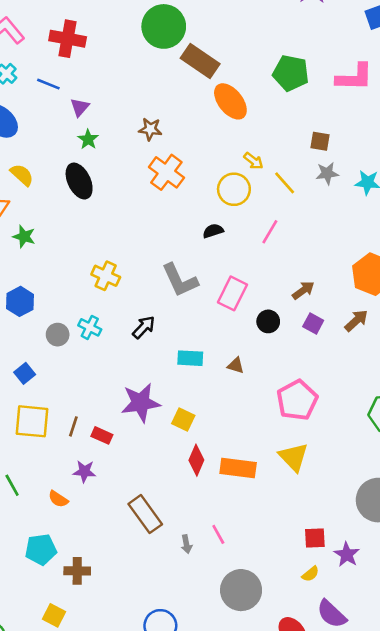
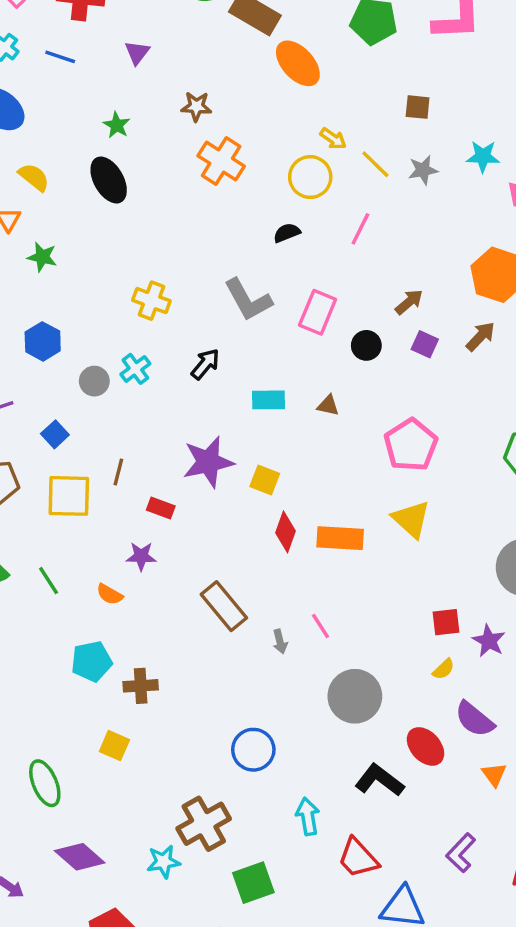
purple triangle: (80, 107) -> (137, 53), moved
gray star: (327, 173) -> (423, 170), moved
cyan cross: (90, 327) -> (135, 369), turned 30
brown line: (73, 426) -> (118, 472), moved

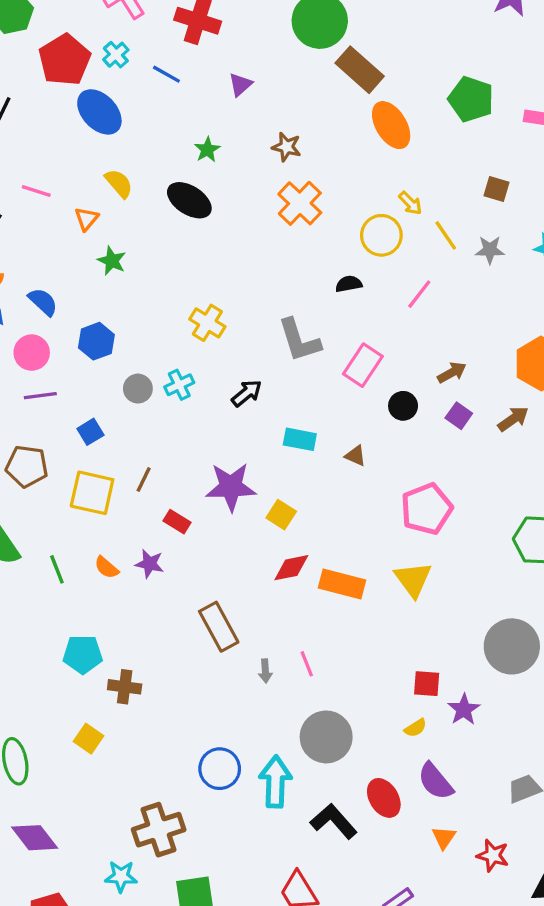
black ellipse: (109, 180) -> (189, 200), turned -39
red diamond: (286, 532) -> (291, 568), turned 48
orange semicircle: (110, 594) -> (106, 567), moved
cyan arrow: (308, 816) -> (275, 782), moved, size x1.4
cyan star: (163, 862) -> (121, 876), moved

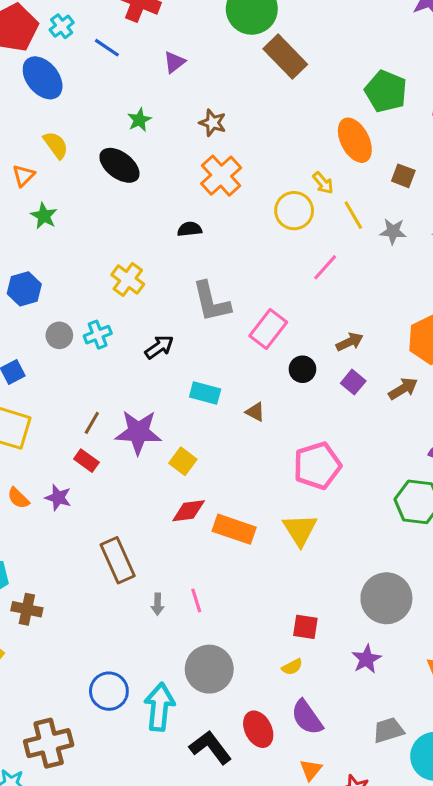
orange ellipse: (391, 125) -> (355, 140), moved
black semicircle: (349, 284) -> (190, 229), moved
brown line: (144, 479) -> (92, 423), moved
purple star: (464, 709) -> (366, 659), moved

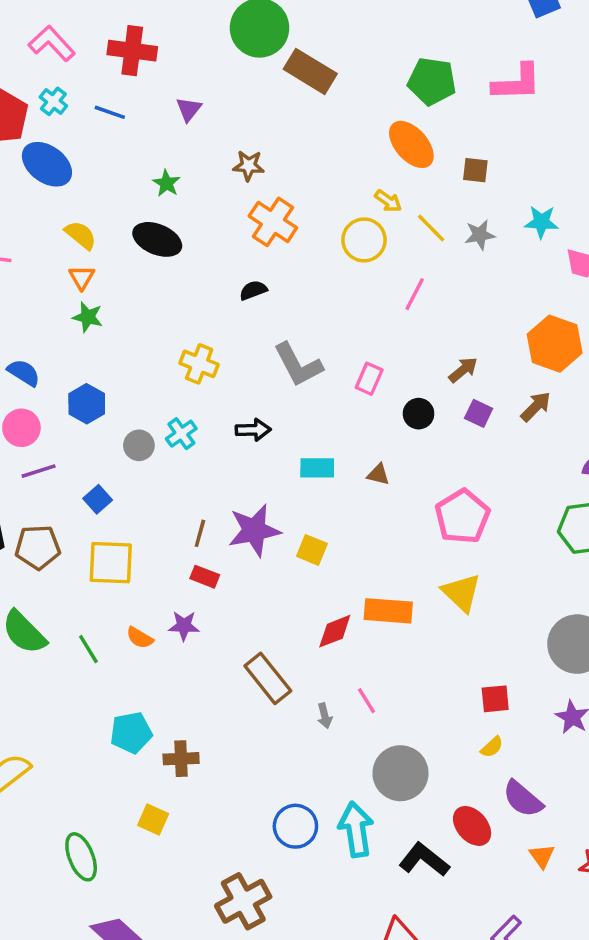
orange triangle: (23, 175) -> (82, 277), moved
pink rectangle: (268, 329) -> (369, 379), size x0.7
black arrow: (159, 347) -> (253, 430), turned 48
red diamond: (189, 511) -> (335, 631), moved

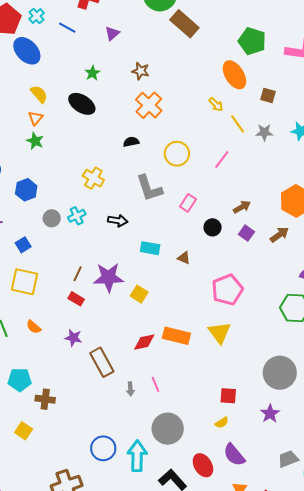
yellow circle: (364, 240) -> (177, 154), moved
purple star: (184, 626) -> (73, 338), moved

